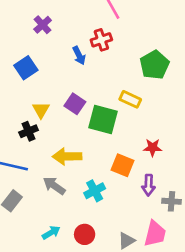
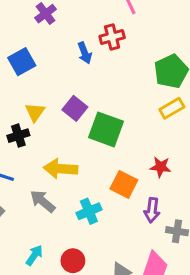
yellow rectangle: (130, 99) -> (172, 108), moved, turned -60
cyan arrow: (51, 233) -> (34, 255), turned -30

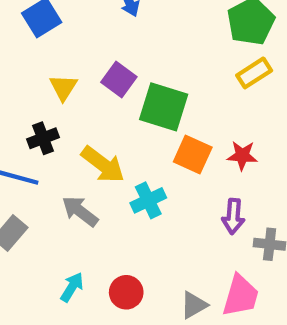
black cross: (18, 136) -> (43, 138), moved
yellow arrow: (61, 169) -> (103, 165), turned -144
orange square: (124, 184) -> (193, 154), moved
cyan cross: (89, 211) -> (148, 200), moved

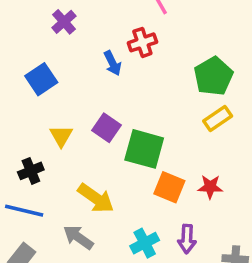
black cross: (43, 138) -> (31, 171), moved
cyan cross: (148, 200) -> (145, 243), moved
purple arrow: (233, 216) -> (187, 239), moved

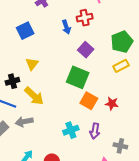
purple square: (107, 128) -> (86, 50), moved
yellow arrow: (96, 198) -> (34, 96), moved
gray arrow: (78, 237) -> (24, 122), moved, turned -54

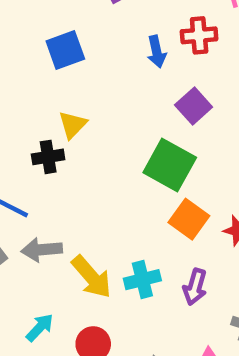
black cross: (12, 81) -> (48, 157), moved
yellow arrow: (34, 96) -> (91, 277), moved

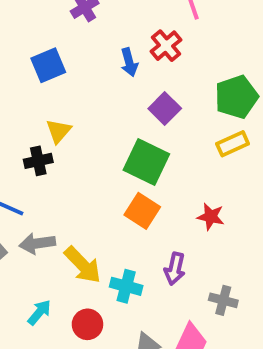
red cross: (199, 35) -> (166, 46), turned -32
orange square: (189, 219) -> (142, 211), moved
cyan cross: (142, 280) -> (126, 286), moved, turned 32

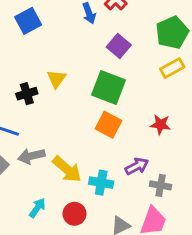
yellow triangle: (58, 131) -> (56, 79), moved
purple arrow: (175, 269) -> (137, 166), turned -125
gray cross: (223, 300) -> (161, 185), moved

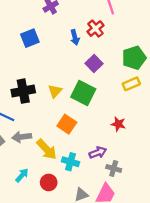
yellow triangle: (56, 79) -> (55, 91), moved
black cross: (27, 94) -> (23, 91), size x1.5
orange square: (108, 125) -> (67, 124), moved

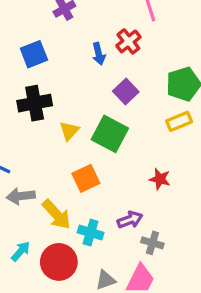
black cross: (23, 91) -> (35, 103), moved
orange square: (67, 124) -> (86, 178), turned 30
red circle: (49, 182) -> (59, 262), size x1.5

